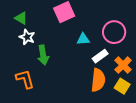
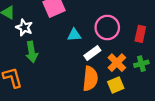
white star: (27, 37) -> (24, 27), moved
yellow square: (122, 86) -> (116, 85), turned 35

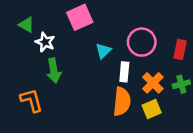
cyan triangle: (74, 35) -> (103, 51), turned -40
white rectangle: (92, 53) -> (124, 72), turned -49

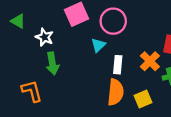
green triangle: (27, 25) -> (18, 21), moved
pink circle: (142, 42) -> (113, 21), moved
orange cross: (153, 83) -> (150, 61), moved

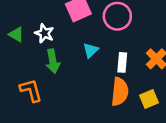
green triangle: (18, 21) -> (16, 34), moved
cyan triangle: (98, 45) -> (91, 50), moved

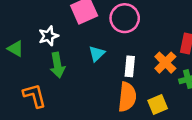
white star: (44, 33) -> (48, 36), turned 30
green triangle: (16, 34) -> (15, 49), moved

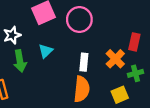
cyan triangle: (97, 54) -> (46, 51), moved
yellow square: (158, 104) -> (120, 95), moved

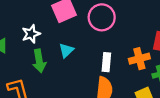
orange cross: (115, 59) -> (139, 59), turned 30

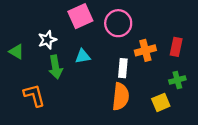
cyan triangle: (66, 50) -> (83, 56), turned 35
orange cross: (139, 59) -> (145, 50), moved

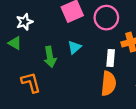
white star: (47, 40) -> (24, 22), moved
cyan triangle: (83, 56) -> (74, 47), turned -32

